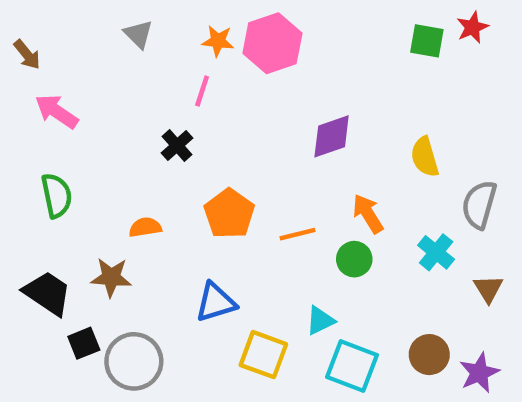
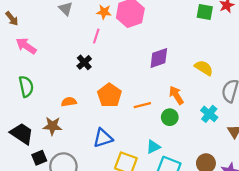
yellow semicircle: (425, 157) -> (204, 68), turned 138

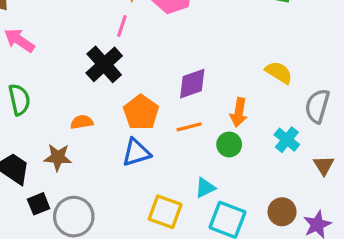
purple diamond: (159, 58) -> (192, 84), moved
black cross: (84, 62) -> (104, 64), size x1.6
orange arrow: (176, 95) -> (239, 112), turned -138
blue triangle: (103, 138) -> (136, 152), moved

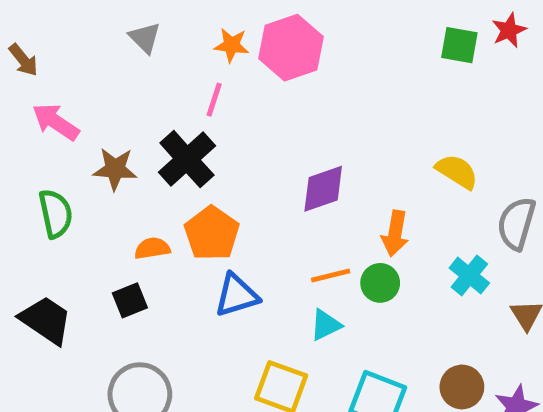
orange pentagon: (141, 112) -> (212, 233), moved
orange line: (189, 127) -> (331, 276), moved
brown star: (58, 157) -> (115, 169), moved
cyan triangle: (205, 188) -> (326, 325), moved
black square: (39, 204) -> (130, 300), moved

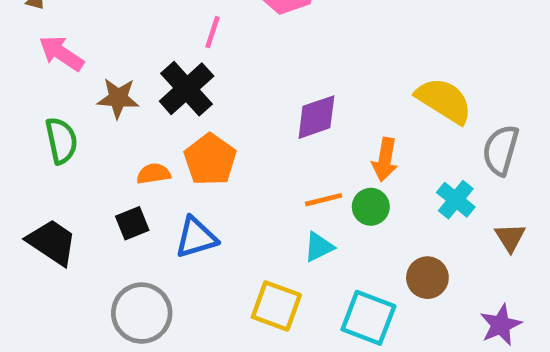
yellow semicircle: (457, 171) -> (444, 100), size x1.4
blue triangle: (236, 295) -> (196, 237), moved
brown circle: (462, 387) -> (427, 278), moved

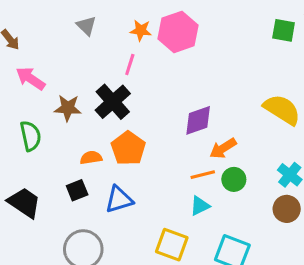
orange arrow: (385, 160) -> (223, 148), moved, turned 48
brown circle: (427, 278) -> (287, 209), moved

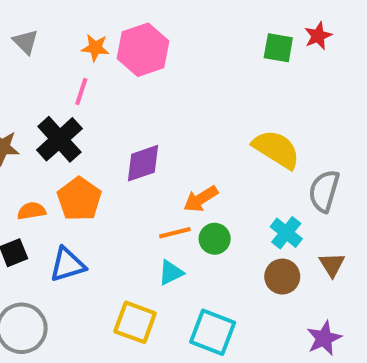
purple diamond: (198, 120) -> (143, 163), moved

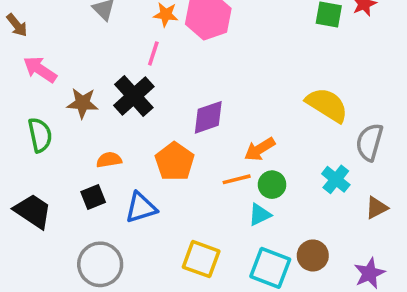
orange pentagon: (79, 199) -> (175, 162), moved
brown triangle: (332, 265) -> (377, 208), turned 35
cyan triangle: (171, 273) -> (260, 215), moved
brown circle: (282, 277) -> (313, 255), moved

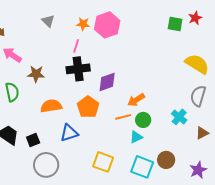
black cross: (134, 96) -> (78, 69), moved, turned 35
yellow semicircle: (327, 105) -> (197, 64), moved
orange semicircle: (109, 160) -> (51, 106), size x1.5
black square: (93, 197) -> (33, 140), moved

